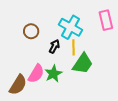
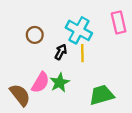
green trapezoid: (83, 64) -> (102, 95), moved, turned -140
brown semicircle: (18, 85) -> (20, 95), turned -70

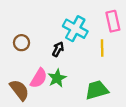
brown circle: (35, 35) -> (22, 43), moved
yellow line: (82, 53) -> (102, 48), moved

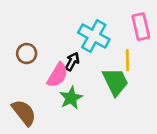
pink semicircle: (39, 78) -> (58, 75), moved
green trapezoid: (97, 90) -> (115, 82), moved, turned 80

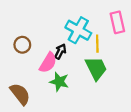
yellow line: (127, 60) -> (97, 44), moved
green star: (71, 98) -> (59, 82), turned -30

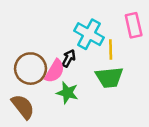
brown circle: (22, 45) -> (30, 69), moved, size x1.6
green trapezoid: (96, 68) -> (109, 77), turned 110

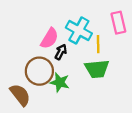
brown circle: (30, 69) -> (39, 71), moved
pink semicircle: (55, 71) -> (50, 38), moved

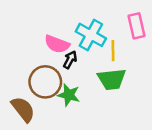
pink semicircle: (50, 38) -> (57, 44), turned 80

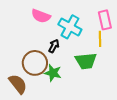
pink semicircle: (57, 44) -> (41, 16), moved
yellow line: (113, 51) -> (100, 39), moved

